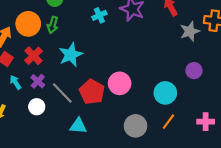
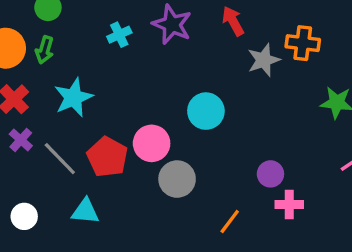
purple circle: (194, 71) -> (270, 174), moved
cyan circle: (165, 93) -> (206, 111), moved
white circle: (37, 107) -> (24, 216), moved
orange line: (168, 122) -> (230, 221), moved
gray circle: (136, 126) -> (177, 179), moved

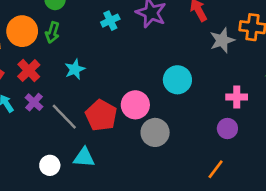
cyan star: (73, 97) -> (75, 69), size x0.7
pink cross: (289, 204) -> (237, 97), moved
white circle: (24, 216) -> (50, 165), moved
orange line: (230, 221) -> (216, 169), moved

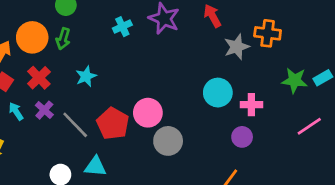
cyan circle: (177, 80) -> (218, 93), moved

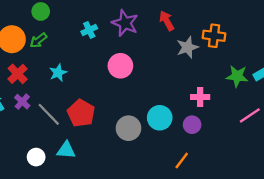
green arrow: (63, 39) -> (38, 40), turned 36
cyan circle: (218, 93) -> (160, 118), moved
pink circle: (148, 113) -> (120, 66), moved

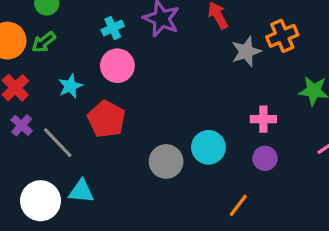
orange cross: (214, 36) -> (282, 36), turned -30
pink circle: (120, 66) -> (117, 66), moved
red pentagon: (81, 113) -> (106, 119), moved
purple circle: (192, 125) -> (265, 158), moved
white circle: (36, 157) -> (40, 201), size x1.6

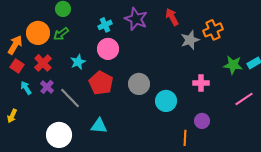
purple circle: (265, 158) -> (202, 121), moved
gray circle: (166, 161) -> (139, 84), moved
cyan triangle: (81, 191) -> (99, 126), moved
orange line: (238, 205) -> (185, 138), turned -35

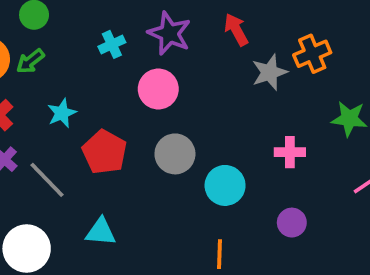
pink circle: (108, 49) -> (158, 89), moved
orange line: (185, 138) -> (219, 254), moved

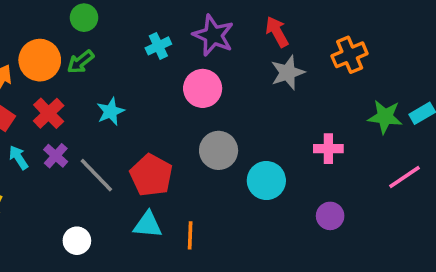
gray star: (270, 72) -> (288, 72), moved
red pentagon: (104, 152) -> (151, 175), moved
white circle: (27, 249) -> (77, 241), size x0.6
orange line: (219, 254) -> (190, 235), moved

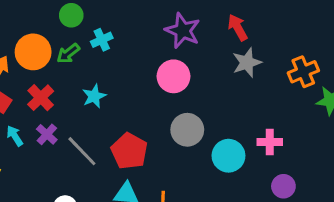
cyan cross: (158, 46) -> (102, 40), moved
orange cross: (350, 55) -> (303, 72), moved
pink cross: (328, 149) -> (270, 142), moved

